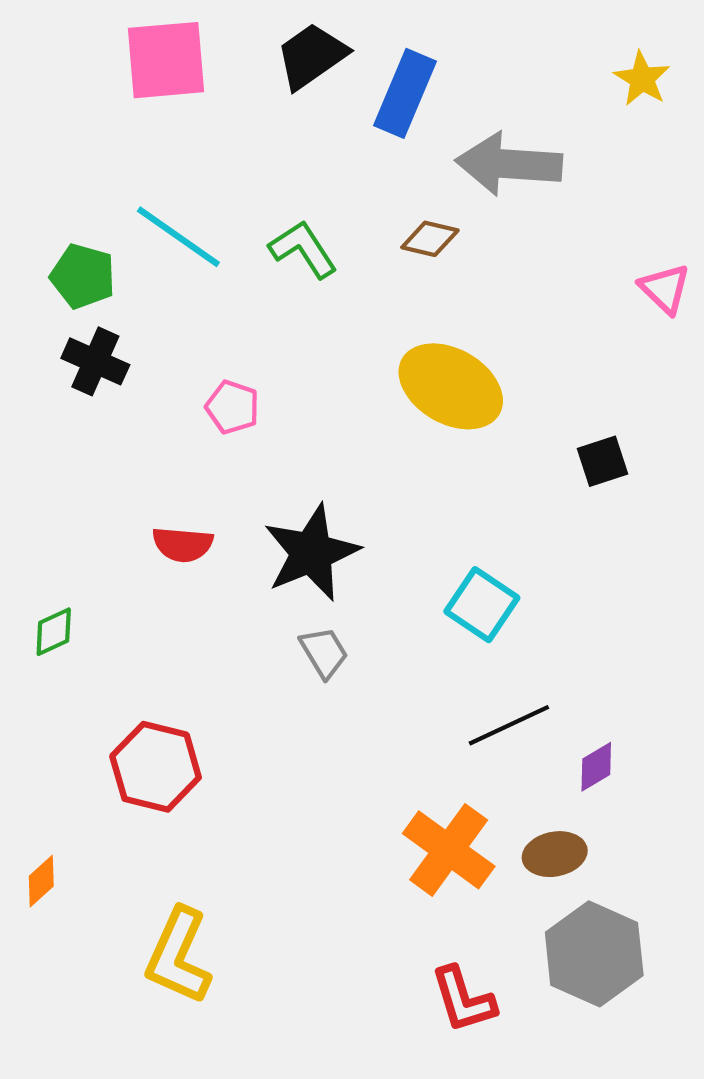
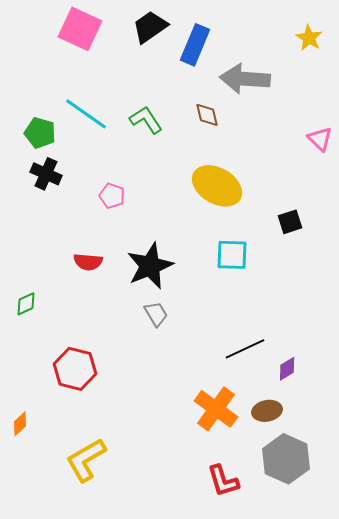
pink square: (166, 60) -> (80, 29), turned 30
brown diamond: (430, 239) -> (207, 115), turned 64
cyan square: (482, 605) -> (232, 255), moved, turned -32
yellow L-shape: (178, 956) -> (86, 460), turned 36

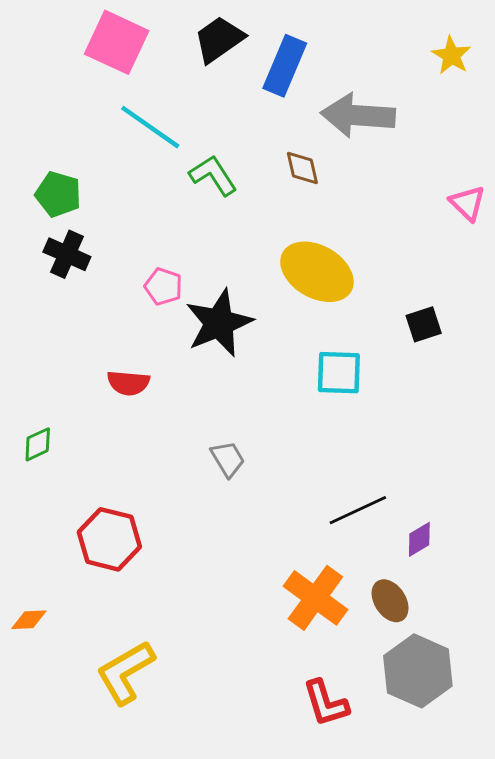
cyan line: (86, 114) -> (150, 127), moved
black star: (150, 266) -> (219, 323), moved
brown ellipse: (267, 411) -> (390, 601), turned 68
orange diamond: (20, 424) -> (29, 620), turned 40

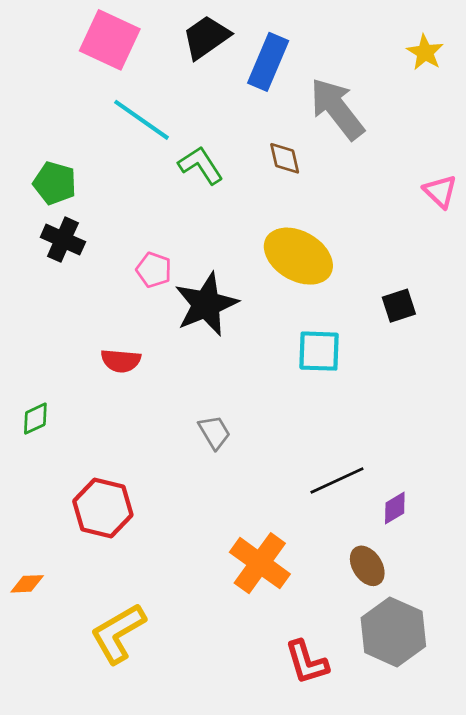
gray arrow: (358, 115) -> (337, 109), turned 48
orange cross: (315, 598) -> (260, 563), moved

